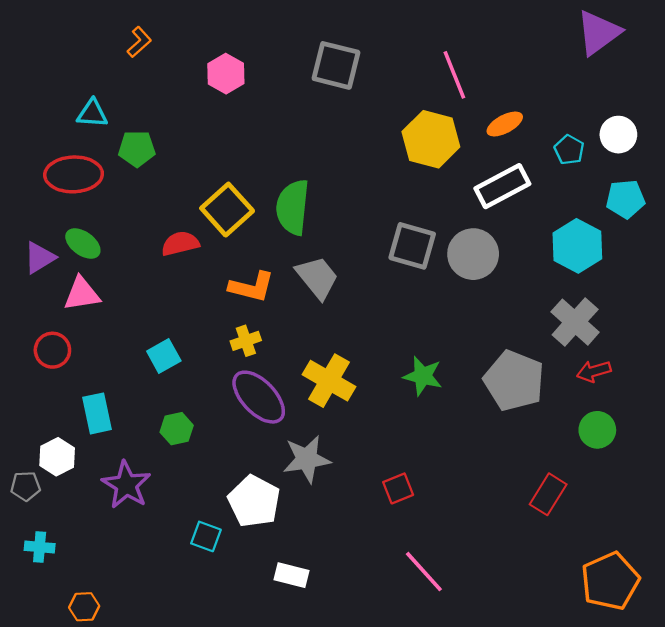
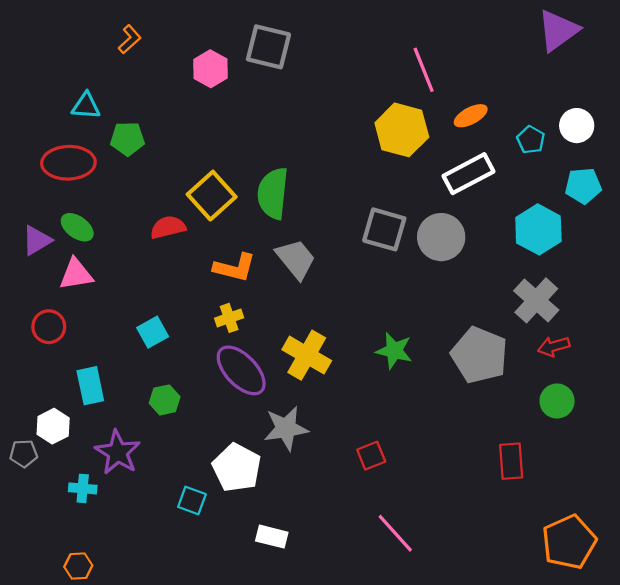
gray square: (336, 65) -> (268, 47), moved
red rectangle: (548, 494) -> (511, 461), turned -36
cyan cross: (40, 547) -> (83, 488), moved

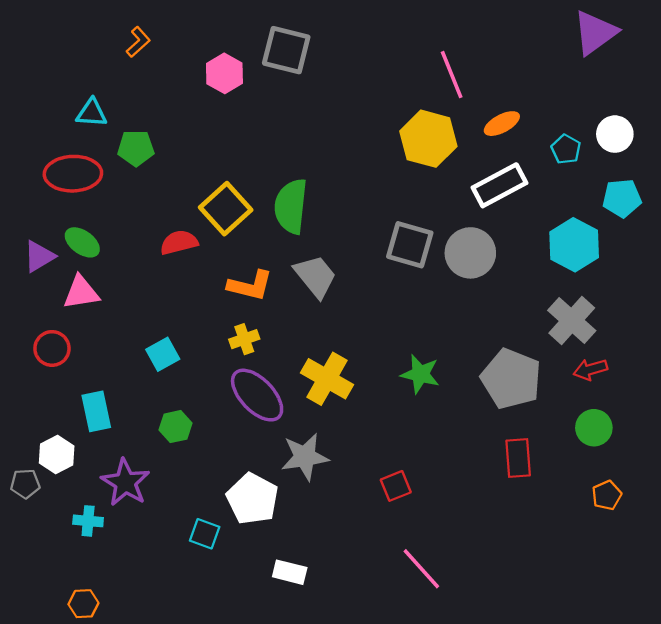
red rectangle: (511, 461) -> (518, 458), moved
orange pentagon: (569, 542) -> (607, 495), moved, size x0.5

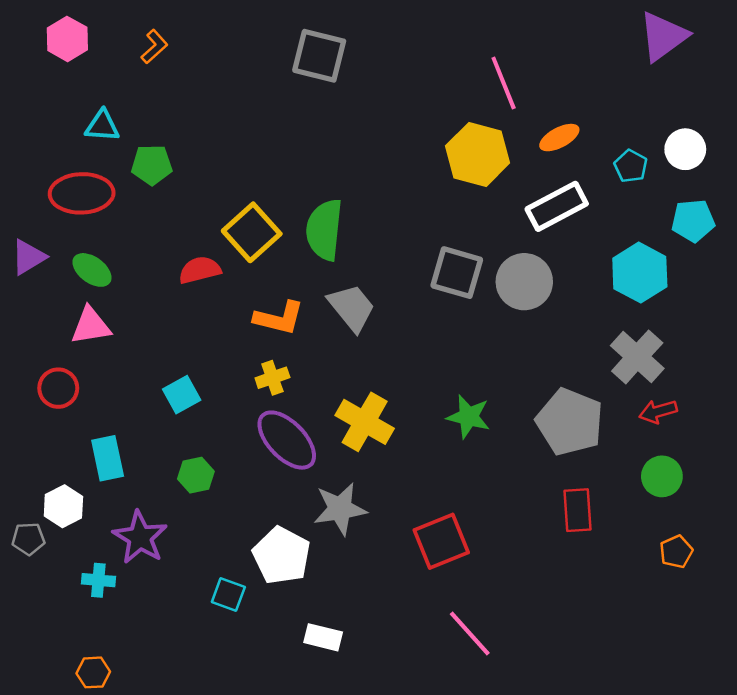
pink hexagon: (224, 73) -> (67, 39), moved
purple triangle: (39, 256) -> (28, 257), moved
red square: (396, 486) -> (441, 541), size x1.6

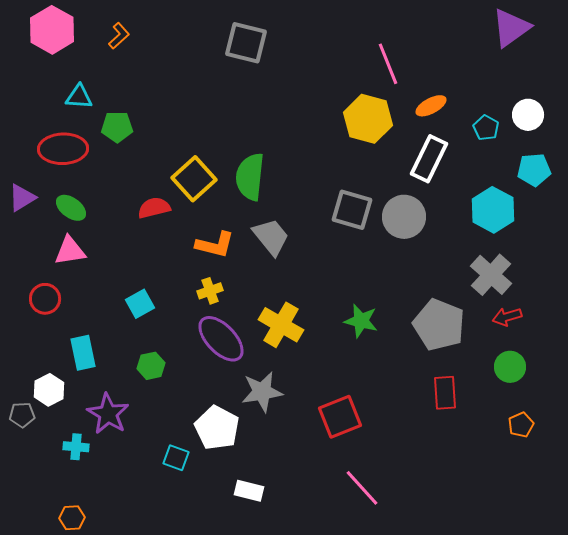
pink hexagon: (67, 39) -> (52, 30), size x1.4
white rectangle: (557, 206) -> (429, 159), turned -36

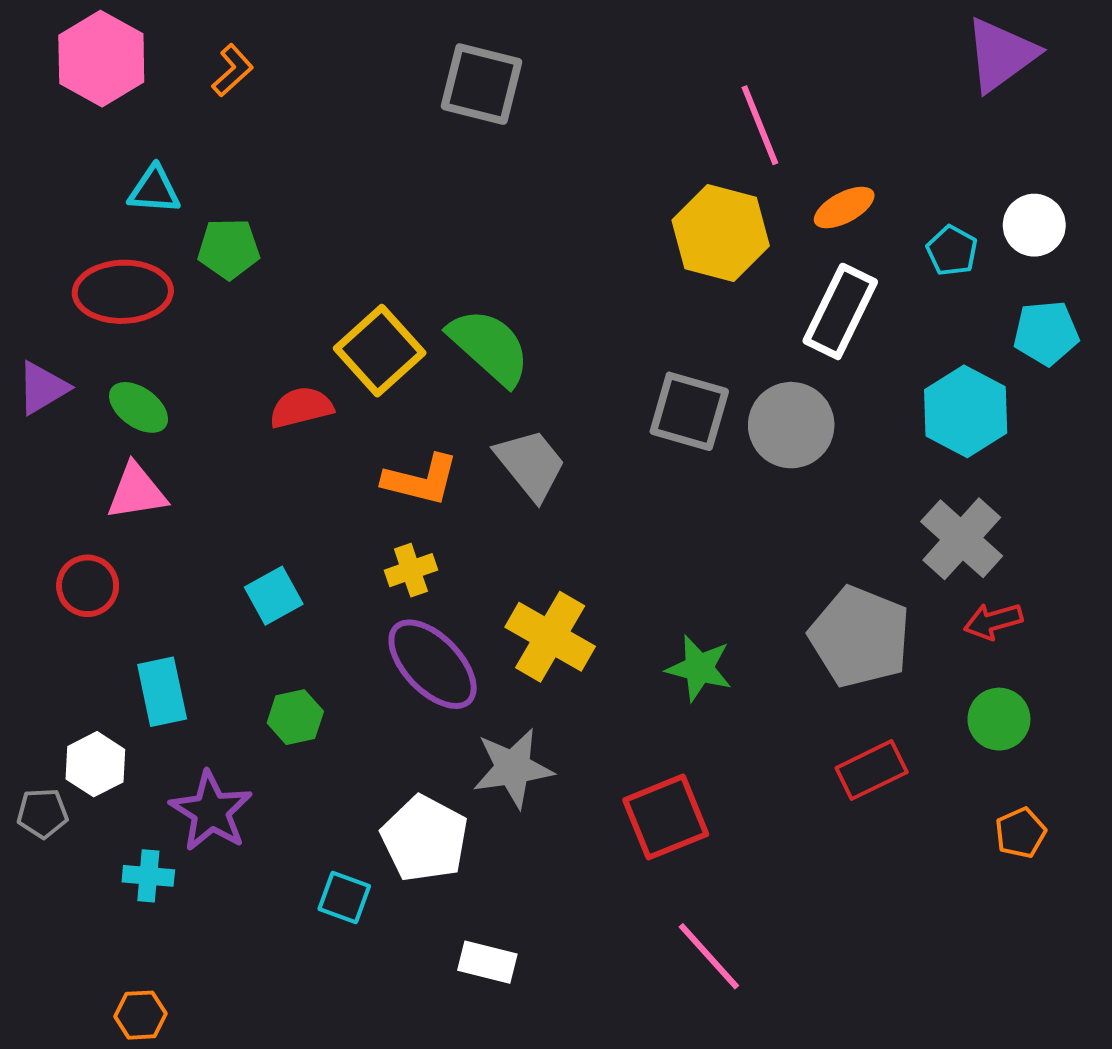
green semicircle: (250, 177) -> (489, 347), turned 126
green star: (361, 321) -> (699, 668), moved
red rectangle: (445, 393) -> (872, 770), turned 68

